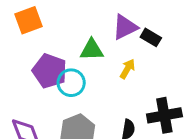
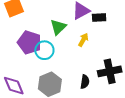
black rectangle: (151, 37) -> (99, 18), turned -32
green triangle: (92, 50) -> (58, 27), turned -42

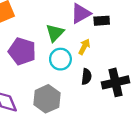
cyan circle: (44, 50) -> (60, 59), moved
black semicircle: (85, 82) -> (86, 77), moved

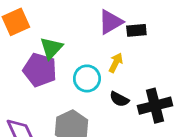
green triangle: (55, 33) -> (51, 48), moved
black semicircle: (86, 77) -> (119, 99), turned 112

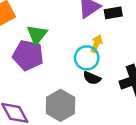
cyan circle: (87, 78) -> (87, 58), moved
black semicircle: (119, 99) -> (92, 78), moved

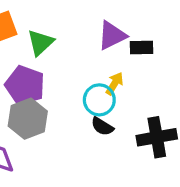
green triangle: (37, 35) -> (41, 43), moved
gray hexagon: (61, 105) -> (28, 119), moved

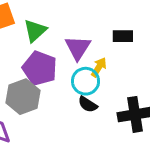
purple triangle: (112, 35) -> (78, 48), moved, turned -32
purple pentagon: (25, 85) -> (40, 68), moved

